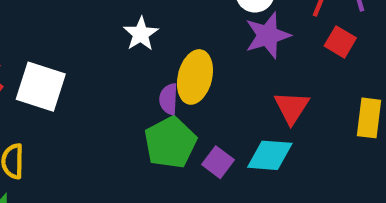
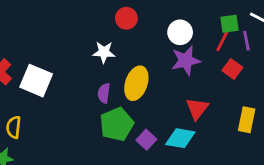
white star: (141, 34) -> (104, 52), turned 30
purple semicircle: (169, 99) -> (104, 93), moved

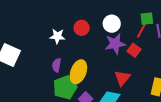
red circle: (126, 18) -> (82, 28), moved
red square: (232, 69) -> (134, 50), moved
yellow ellipse: (136, 83) -> (78, 72), moved

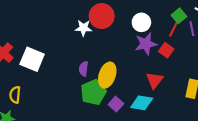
green square: (147, 19) -> (179, 16), turned -32
red circle: (82, 28) -> (102, 16), moved, size x1.5
white star: (57, 36) -> (83, 28), moved

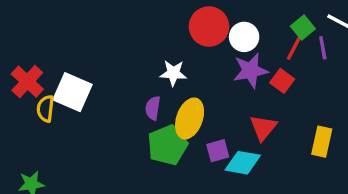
red circle: (102, 16) -> (209, 26), moved
white star: (83, 28) -> (173, 73), moved
yellow semicircle: (15, 95) -> (45, 109), moved
purple square: (116, 104) -> (218, 151), moved, turned 32

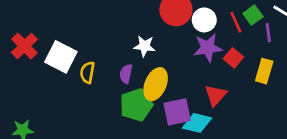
red line: (294, 48) -> (236, 22), moved, turned -55
yellow semicircle: (45, 109) -> (87, 72), moved
yellow rectangle: (322, 142) -> (264, 71), moved
purple square: (218, 151) -> (177, 112), size x1.5

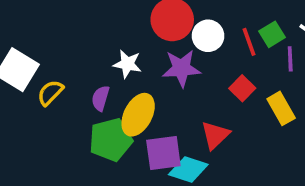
purple star: (208, 48) -> (181, 68), moved
yellow rectangle: (264, 71) -> (281, 108), turned -50
yellow semicircle: (87, 72) -> (50, 93), turned 30

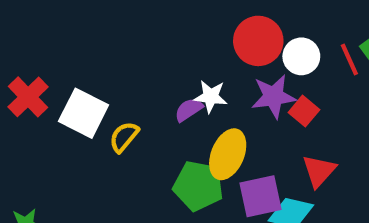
red square: (242, 88) -> (304, 111), moved
purple semicircle: (100, 98) -> (189, 110), moved, turned 45
green pentagon: (111, 140) -> (198, 186), turned 30

